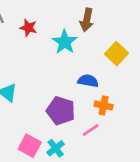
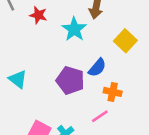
blue semicircle: (88, 81) -> (97, 68), turned 120
purple pentagon: (61, 111) -> (70, 80), moved

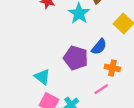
cyan triangle: (18, 79) -> (42, 77), moved

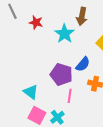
pink line: (101, 89) -> (70, 96), moved, turned -48

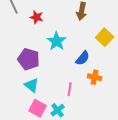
cyan star: (64, 34) -> (57, 41), moved
purple pentagon: (61, 74) -> (29, 59), moved

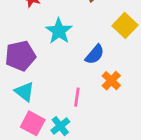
purple pentagon: (29, 59) -> (20, 56), turned -30
orange cross: (95, 77) -> (111, 81), turned 32

